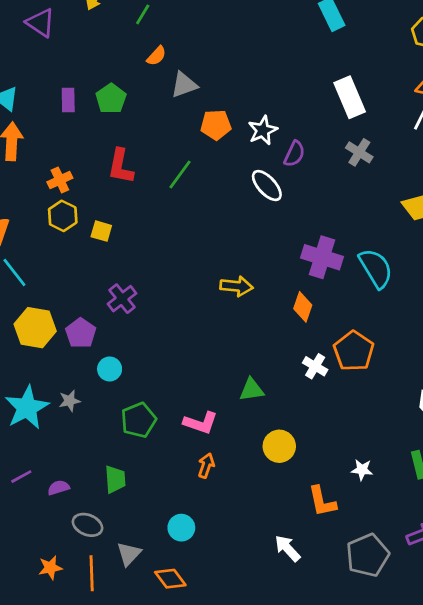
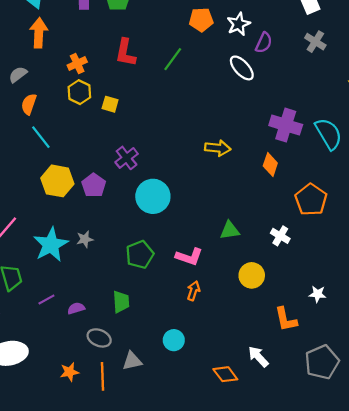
white cross: (315, 366) -> (280, 236), moved
cyan circle: (110, 369) -> (153, 196), moved, size x1.8
gray triangle: (129, 554) -> (132, 361), turned 35
orange diamond: (170, 579) -> (225, 374), moved

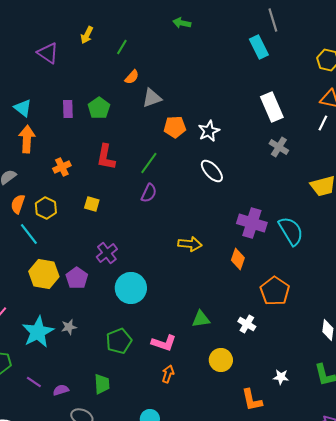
purple semicircle: (264, 43) -> (149, 193), moved
yellow hexagon: (79, 92) -> (46, 208), moved
purple line: (46, 300) -> (34, 382), turned 63

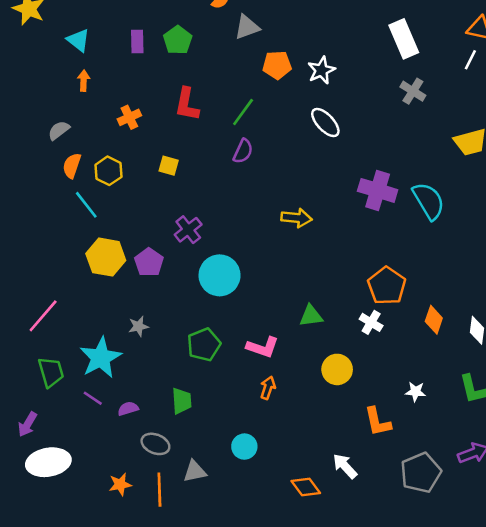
orange arrow: (27, 139) -> (84, 81), size x0.6
orange diamond: (238, 259) -> (434, 320), moved
orange pentagon: (275, 291) -> (387, 286), moved
cyan star: (38, 332) -> (101, 358), moved

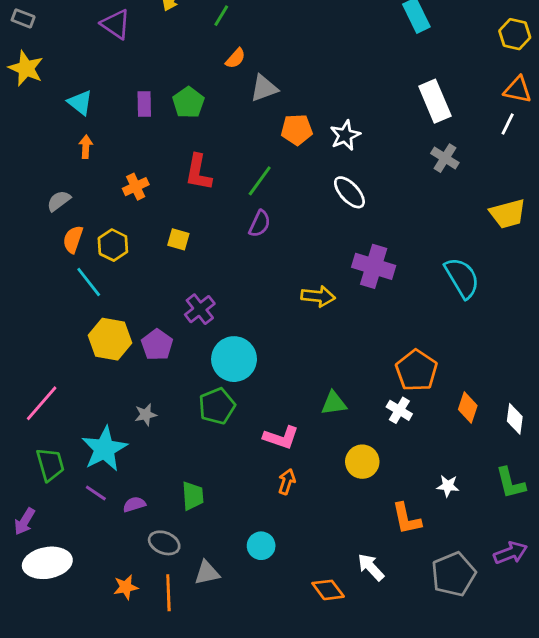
purple cross: (378, 190) -> (374, 266), moved
green pentagon: (204, 345) -> (217, 406), moved

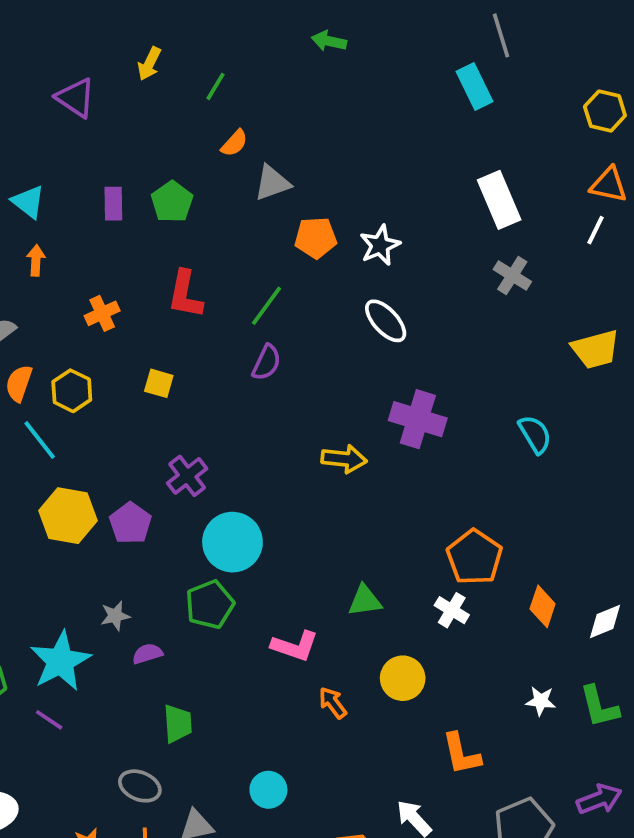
cyan semicircle: (462, 278) -> (535, 434), size x0.7
white diamond: (515, 419) -> (605, 621), turned 60
orange arrow: (287, 482) -> (333, 703), moved, turned -55
white star: (448, 486) -> (541, 701), moved
purple semicircle: (134, 504) -> (147, 654), moved

